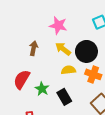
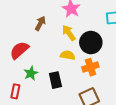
orange cross: (93, 74) -> (90, 67), turned 35
green star: (42, 89) -> (31, 73), moved

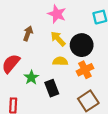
green star: (31, 73) -> (31, 77), moved

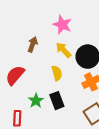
yellow semicircle: (60, 61) -> (57, 73), moved, turned 72
green star: (31, 77) -> (36, 101), moved

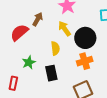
red semicircle: (15, 75) -> (19, 33), moved
green star: (36, 101) -> (29, 62), moved

